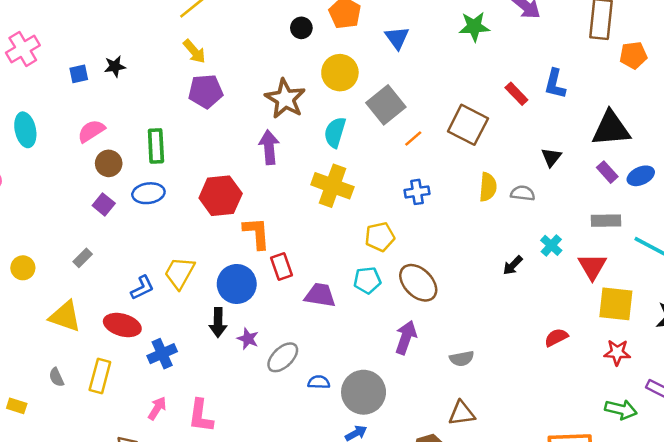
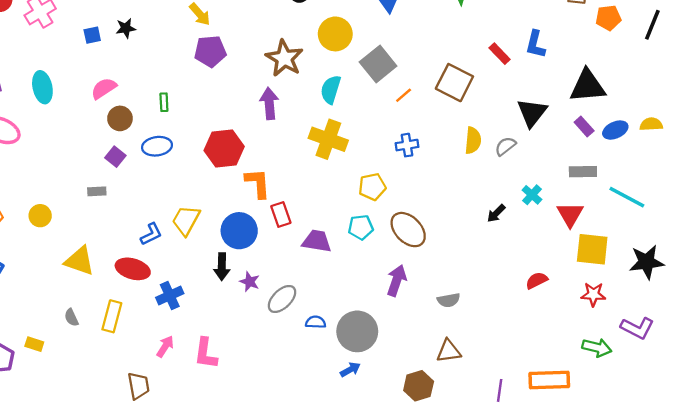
green rectangle: (156, 146) -> (164, 102), size x0.6
black triangle: (551, 157) -> (532, 113), size x1.6
gray semicircle: (523, 193) -> (505, 146), turned -45
gray rectangle: (83, 258) -> (97, 191), moved, turned 42

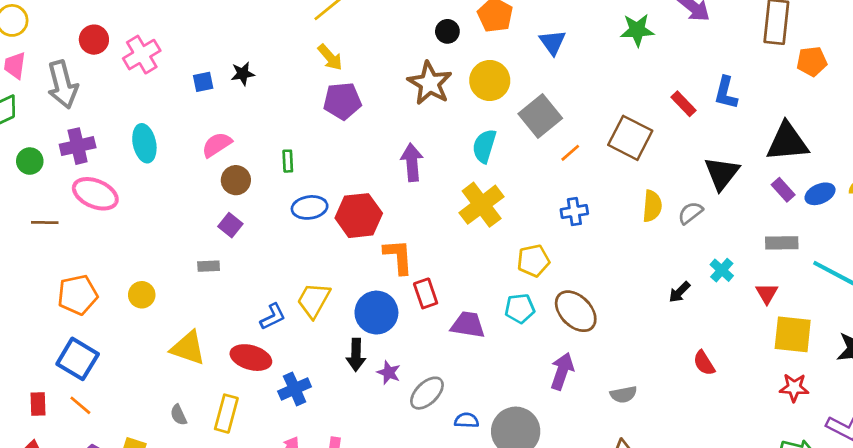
brown star: (284, 58) -> (430, 83), moved
yellow cross: (328, 139) -> (482, 205), turned 33
blue ellipse: (157, 146) -> (310, 207), moved
red triangle: (570, 214) -> (767, 293), size x0.7
red semicircle: (537, 280) -> (704, 363), moved, turned -95

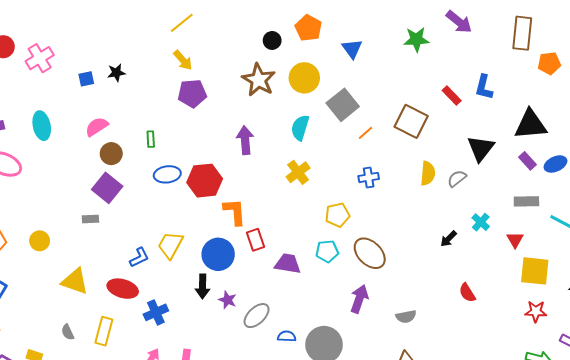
yellow cross: (482, 205) -> (298, 172), size x0.7
purple square: (230, 225) -> (107, 188), size x1.6

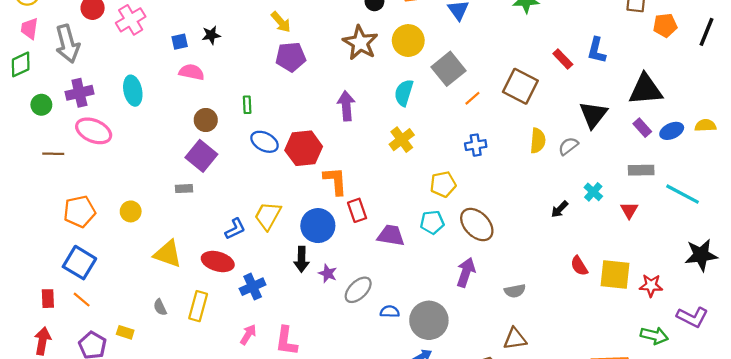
pink semicircle: (97, 127) -> (192, 72), moved, turned 45
blue ellipse: (167, 174) -> (265, 142), turned 35
yellow square: (535, 271) -> (615, 275), moved

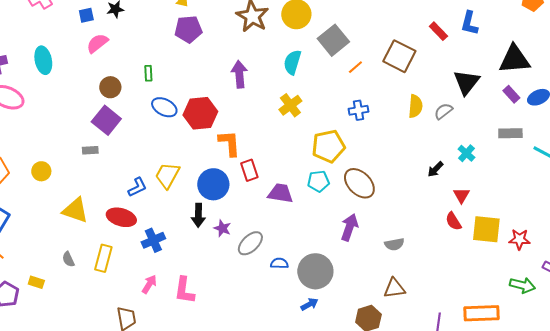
pink semicircle: (192, 72) -> (97, 43), turned -50
yellow pentagon: (443, 184) -> (328, 146), size x1.4
red triangle: (629, 210) -> (461, 195), moved

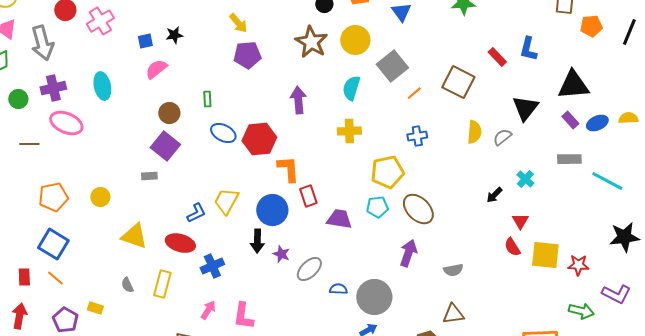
yellow cross: (290, 105) -> (349, 131), turned 35

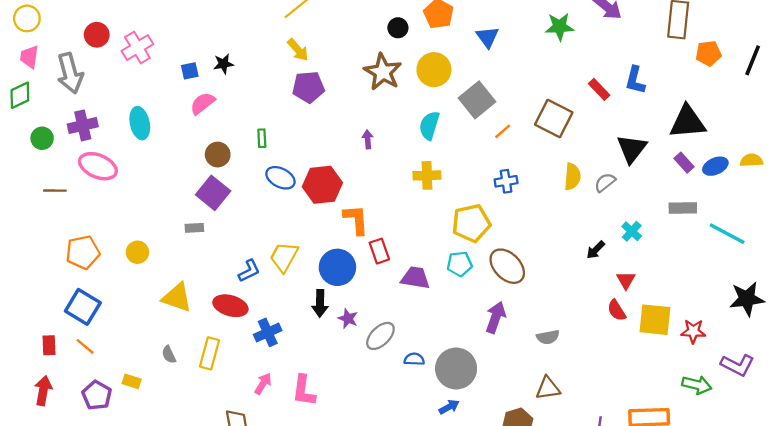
purple arrow: (298, 100) -> (368, 139), size x0.6

